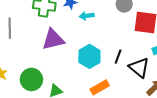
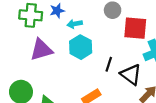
cyan hexagon: (89, 56) -> (81, 47), moved

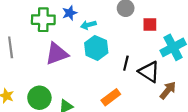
red square: (135, 28) -> (150, 24), size x0.6

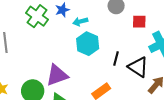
green cross: (43, 20) -> (37, 16), turned 35
purple triangle: (57, 54) -> (57, 75), moved

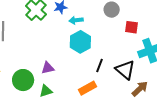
black line: (116, 58) -> (99, 65), moved
purple triangle: (57, 75) -> (48, 68), size x0.6

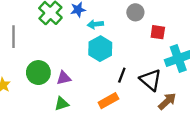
green circle: (23, 80) -> (38, 73), moved

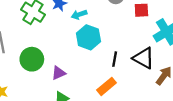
green circle: (38, 73) -> (32, 59), moved

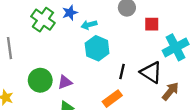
green circle: (32, 59) -> (40, 80), moved

